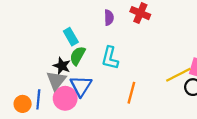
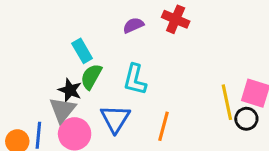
purple semicircle: (109, 18) -> (133, 25), turned -112
yellow line: (178, 75) -> (227, 102), turned -75
blue triangle: (81, 86) -> (115, 119), moved

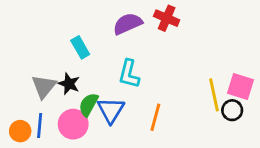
purple semicircle: (133, 25) -> (128, 24), size x1.5
green semicircle: (91, 77) -> (89, 105), moved
gray triangle: (62, 110) -> (44, 86), moved

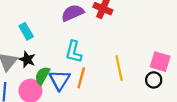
cyan rectangle: (80, 47) -> (26, 31), moved
yellow line: (214, 95) -> (119, 68), moved
orange line: (155, 117) -> (81, 78), moved

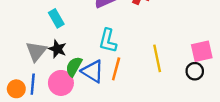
pink square: (160, 62) -> (202, 51), turned -30
blue triangle: (60, 80) -> (93, 71), turned -30

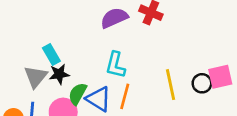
cyan rectangle: (56, 18) -> (51, 54), moved
black star: (57, 49) -> (59, 74), turned -30
black circle: (195, 71) -> (202, 83), moved

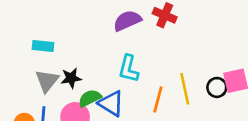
cyan rectangle: (51, 54) -> (43, 46), moved, turned -54
green semicircle: (78, 94) -> (90, 98), turned 35
orange line: (125, 96) -> (158, 99), moved

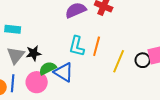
yellow line: (185, 89) -> (119, 61), turned 35
orange line: (158, 99) -> (97, 46), moved

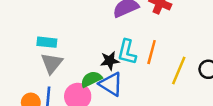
cyan rectangle: (13, 29) -> (47, 42), moved
black star: (34, 53) -> (110, 61), moved

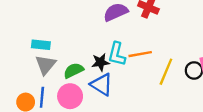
orange line: (152, 52) -> (140, 54), turned 65
green semicircle: (91, 79) -> (74, 70), moved

